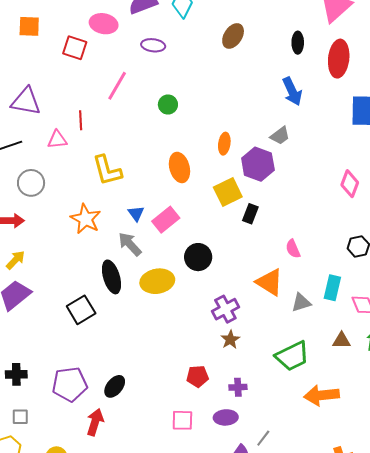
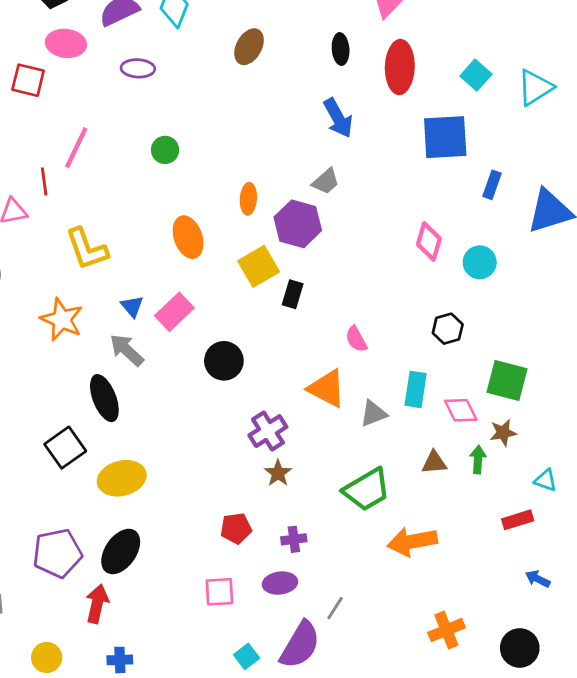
pink line: (117, 86) -> (76, 148), moved
yellow ellipse: (157, 281) -> (122, 478), moved
black ellipse: (115, 386) -> (121, 551), size x1.4

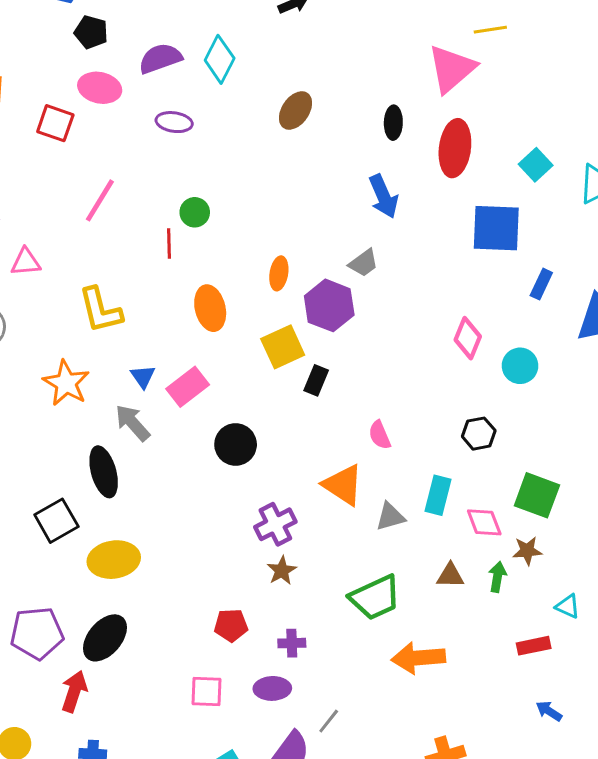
red line: (44, 182) -> (169, 243), moved

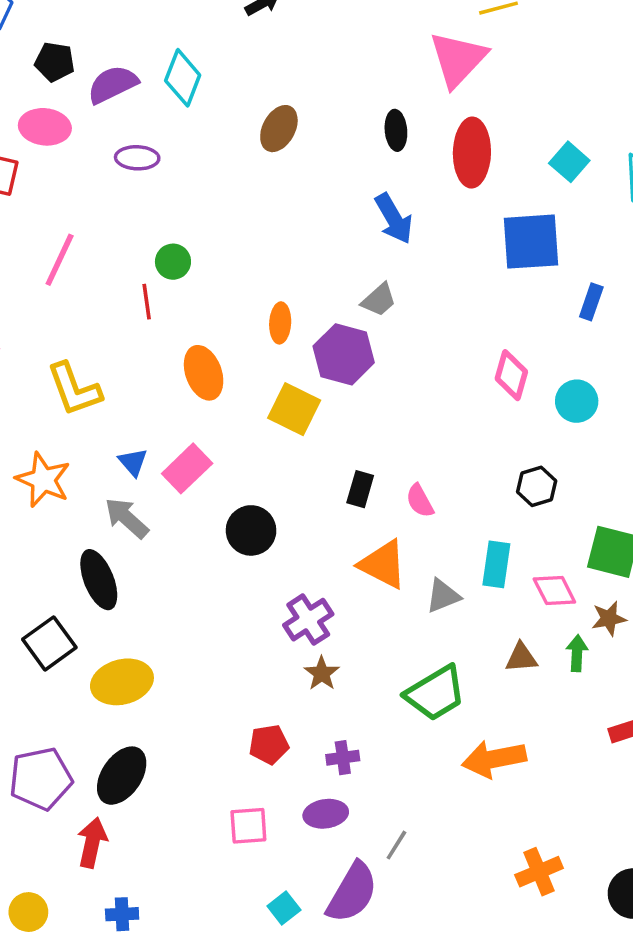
black pentagon: (91, 32) -> (55, 62), moved
yellow square: (283, 347) -> (294, 409), turned -33
black rectangle: (316, 380) -> (360, 489), moved

